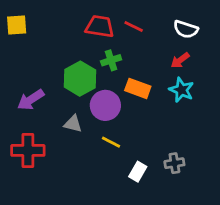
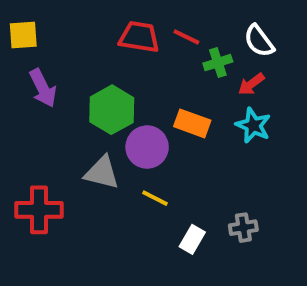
white semicircle: (186, 29) -> (259, 41), turned 35
green cross: (111, 60) -> (218, 63), moved
purple arrow: (31, 100) -> (43, 88), moved, turned -84
gray triangle: (73, 124) -> (102, 173), size x1.4

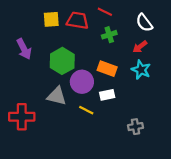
yellow square: (23, 35) -> (51, 19), moved
red line: (186, 37) -> (105, 12), moved
green cross: (218, 63) -> (109, 35), moved
white rectangle: (192, 239) -> (107, 95), moved, turned 48

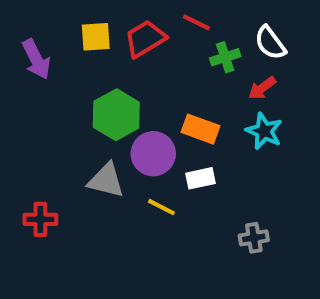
red trapezoid: (78, 21) -> (145, 39), turned -40
green cross: (109, 35) -> (225, 57), moved
purple arrow: (24, 49) -> (36, 59), moved
red cross: (22, 117) -> (40, 219), size x0.7

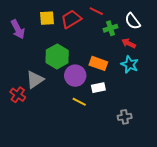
red arrow: (262, 88) -> (129, 43), turned 64
gray triangle: (106, 180) -> (35, 80), moved, turned -48
red cross: (40, 219) -> (18, 95), moved, turned 35

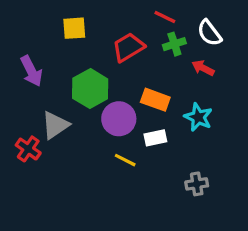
red line: (96, 11) -> (165, 17), moved
red trapezoid: (71, 19) -> (128, 47), moved
purple arrow: (18, 29) -> (31, 71), moved
cyan star: (130, 64) -> (198, 117), moved

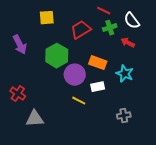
gray triangle: (55, 125) -> (35, 119), moved, turned 30

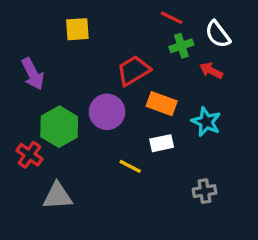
red trapezoid: (81, 30) -> (133, 71), moved
green hexagon: (57, 56) -> (59, 127), moved
purple circle: (75, 75) -> (107, 112), moved

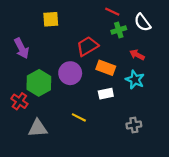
red arrow: (211, 71) -> (137, 55), moved
yellow line: (130, 166) -> (79, 117), moved

